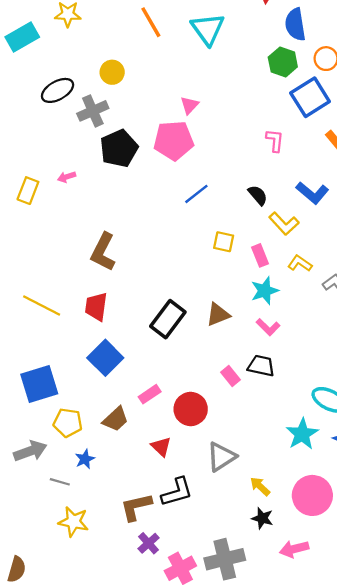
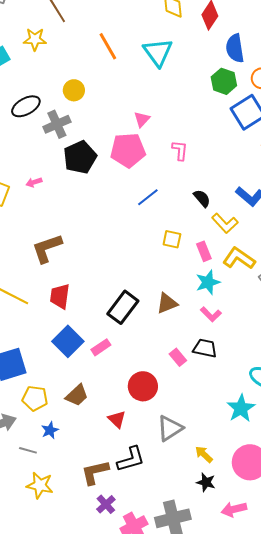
pink L-shape: (275, 141) -> (180, 150), moved
brown L-shape: (103, 252) -> (47, 248), moved, turned 44
yellow L-shape: (300, 263) -> (239, 258), size x1.5
pink rectangle: (150, 394) -> (101, 347), moved

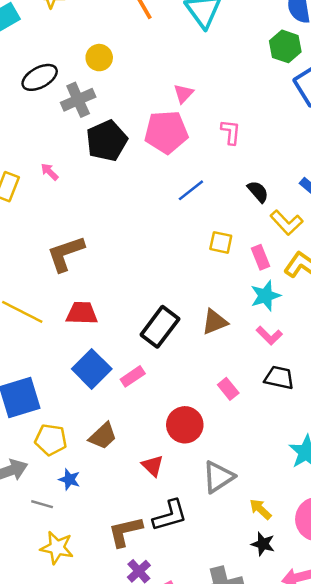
pink arrow: (34, 182) -> (50, 172), turned 63
red trapezoid: (60, 296) -> (82, 313), turned 84
black trapezoid: (205, 348) -> (279, 378), moved
blue star: (50, 430) -> (69, 479), turned -30

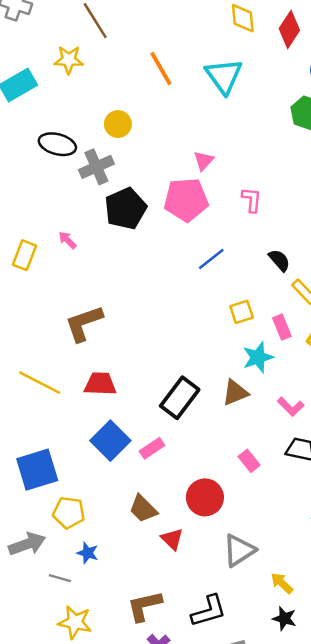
black ellipse: (40, 77) -> (57, 144), turned 44
yellow square: (221, 242) -> (242, 312), turned -30
cyan star: (265, 296) -> (258, 357), moved
brown trapezoid: (103, 436) -> (143, 509), moved, turned 88
black L-shape: (170, 515) -> (209, 611), moved

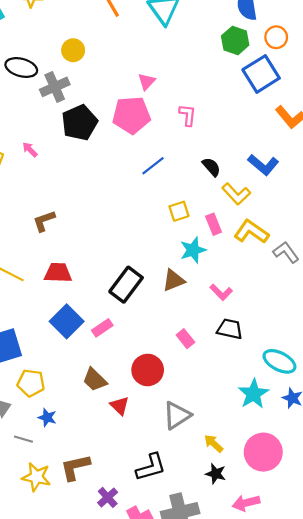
brown L-shape: (84, 323) -> (44, 221), size x0.7
brown L-shape: (144, 606) -> (75, 467), moved

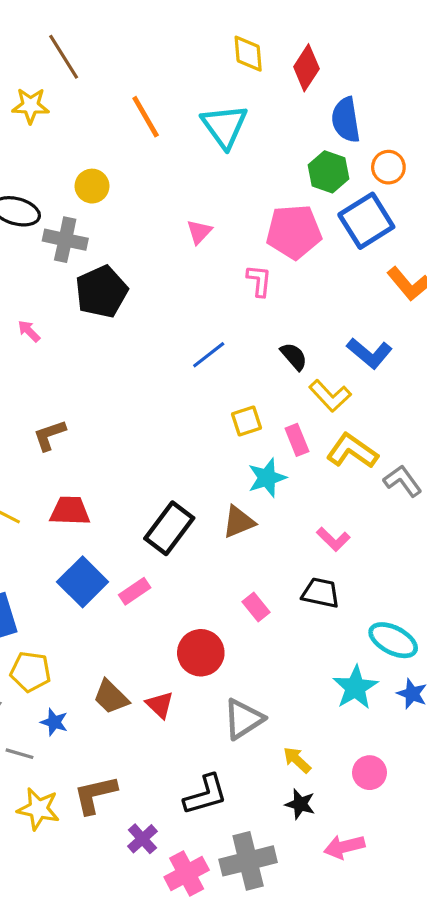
gray cross: (55, 87) -> (65, 240), turned 36
pink pentagon: (131, 115) -> (294, 232), moved
pink L-shape: (221, 292) -> (333, 539), moved
brown trapezoid: (95, 380) -> (111, 697), moved
pink circle: (263, 452) -> (369, 773), size x0.6

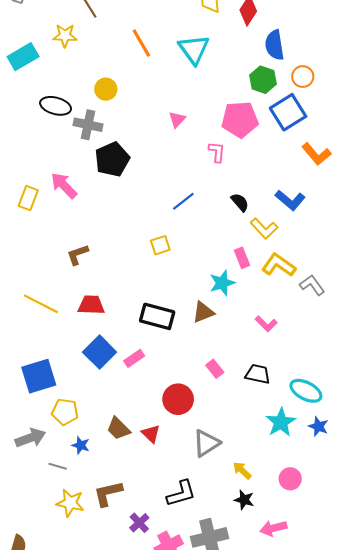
pink arrow: (29, 331) -> (64, 185), size x1.8
yellow square: (247, 421) -> (160, 245), moved
black rectangle: (169, 528) -> (157, 316), turned 68
black trapezoid: (321, 593) -> (258, 374), moved

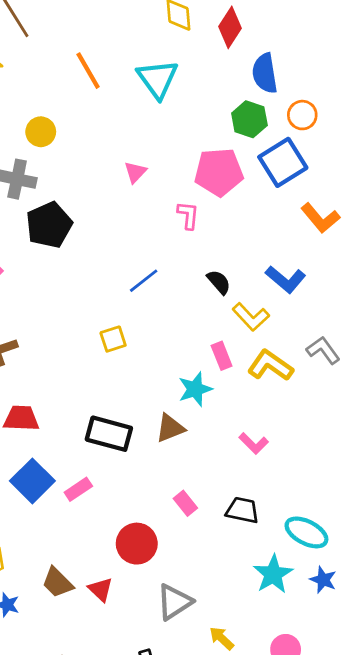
gray L-shape: (312, 285) -> (323, 350), moved

